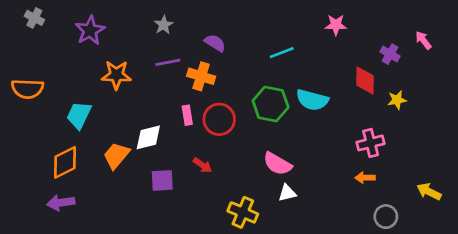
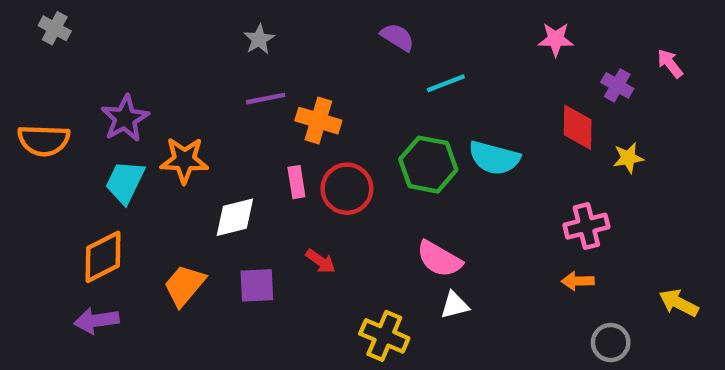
pink star: (336, 25) -> (556, 39), moved
purple star: (90, 30) -> (125, 118), moved
purple semicircle: (215, 43) -> (397, 37), moved
orange star: (116, 75) -> (184, 160), moved
orange trapezoid: (116, 155) -> (184, 285), moved

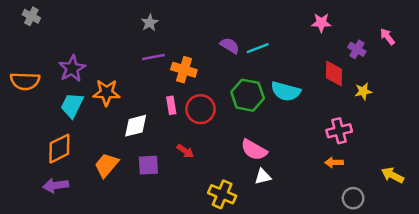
purple semicircle: (397, 37) -> (230, 46), moved

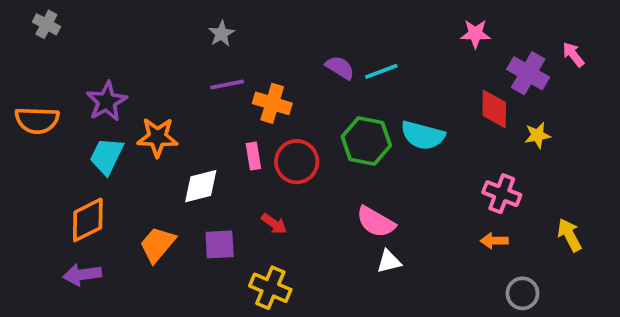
purple cross: (357, 49) -> (528, 73), size x1.5
pink cross: (339, 131) -> (502, 194), turned 35
yellow arrow: (393, 175) -> (570, 235), moved, turned 35
yellow cross: (222, 194) -> (270, 288), moved

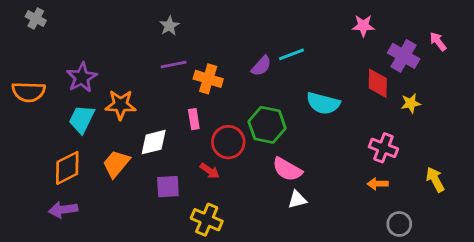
purple semicircle: (340, 68) -> (261, 66), moved, turned 100
green hexagon: (366, 141) -> (267, 125), moved
red circle: (297, 162) -> (228, 142), moved
orange trapezoid: (157, 244) -> (116, 164), moved

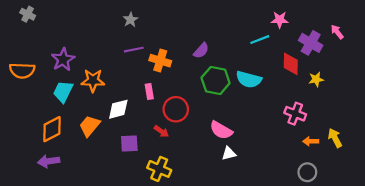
cyan line: (291, 54) -> (260, 40), moved
green hexagon: (267, 125) -> (216, 80), moved
orange arrow: (378, 184) -> (311, 141), moved

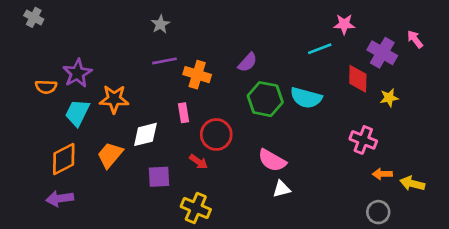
orange semicircle: (22, 71) -> (46, 87), moved, size x0.7
yellow arrow: (335, 138) -> (412, 184), moved, turned -48

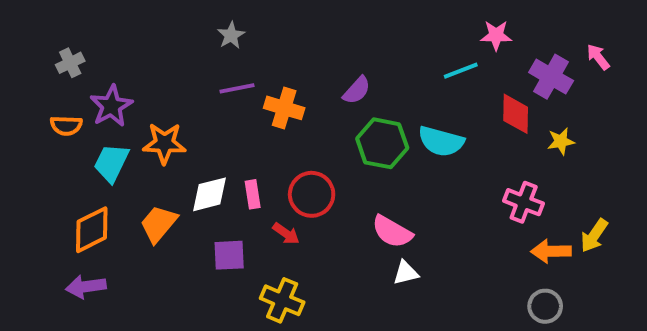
gray cross: (34, 17) -> (70, 63), moved, turned 36
pink rectangle: (184, 113) -> (253, 194), moved
orange arrow: (382, 174) -> (551, 251), size x1.4
yellow arrow: (412, 184) -> (594, 236), moved, turned -70

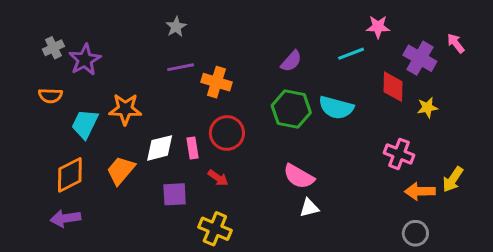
purple semicircle: (357, 90) -> (291, 61), moved
purple star: (111, 106) -> (85, 60), moved
red circle: (312, 194) -> (227, 133), moved

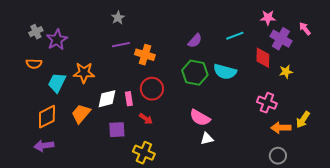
pink star: (378, 27) -> (268, 18), moved

